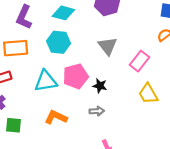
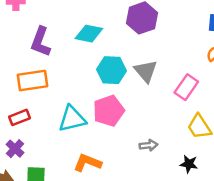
cyan hexagon: (59, 42) -> (111, 70), moved
black star: (100, 86) -> (189, 164), moved
gray arrow: (97, 111) -> (149, 145), moved

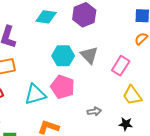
cyan diamond: (89, 34) -> (46, 17), moved
pink pentagon: (109, 111) -> (63, 87), turned -30

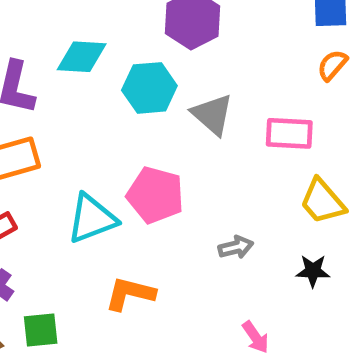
cyan diamond: (46, 17) -> (82, 57), moved
cyan hexagon: (63, 56) -> (149, 88), moved
pink rectangle: (121, 66) -> (289, 133), turned 66

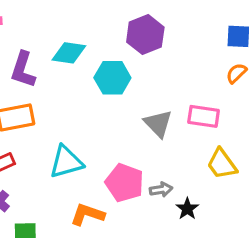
gray triangle: (212, 114) -> (158, 124), moved
pink pentagon: (155, 195) -> (124, 183), moved
black star: (313, 271) -> (187, 209), moved, turned 30

